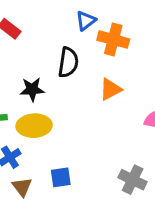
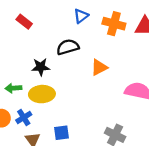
orange cross: (113, 40) -> (114, 24), moved
black semicircle: (68, 62) -> (68, 47), turned -115

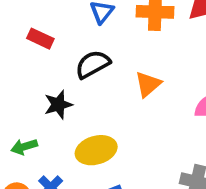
red rectangle: (24, 22) -> (40, 39), moved
yellow ellipse: (42, 94) -> (96, 150), moved

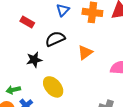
green arrow: (24, 147) -> (13, 90), moved
yellow ellipse: (96, 150) -> (53, 87), turned 60

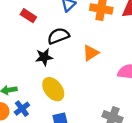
black star: (34, 60) -> (44, 57), moved

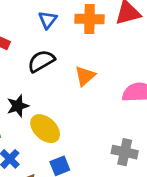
black star: (44, 57) -> (18, 106), moved

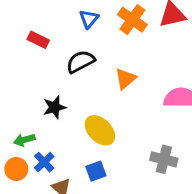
orange cross: (90, 19) -> (132, 20), turned 32
yellow ellipse: (45, 129) -> (100, 130), moved

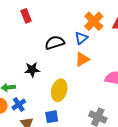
blue triangle: (89, 19) -> (81, 38), moved
red rectangle: (38, 40) -> (26, 16), moved, turned 32
yellow ellipse: (100, 130) -> (59, 90), turned 50

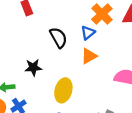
black semicircle: (55, 43) -> (58, 38), turned 78

